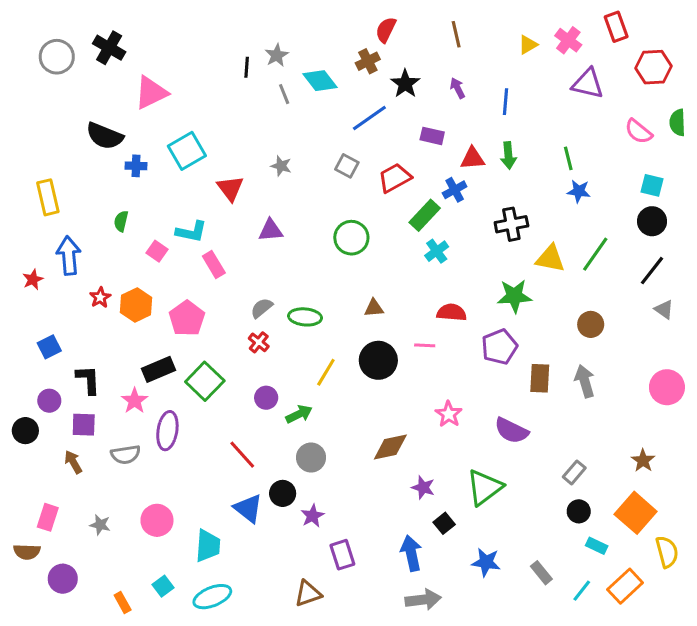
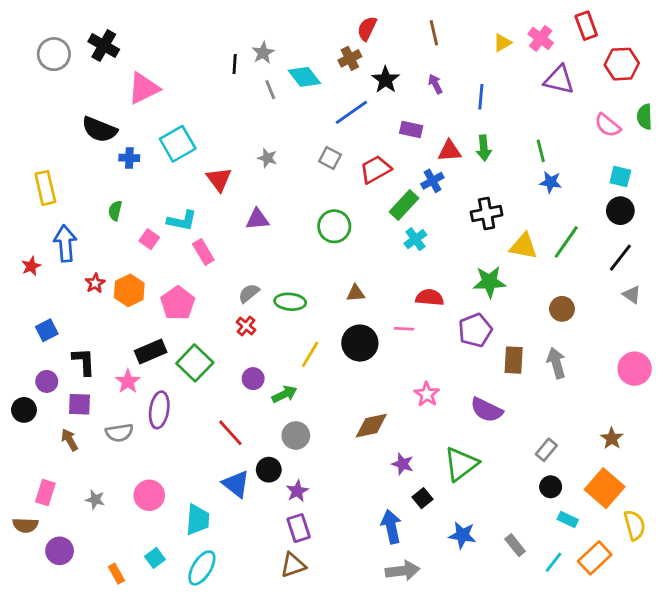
purple rectangle: (342, 555) -> (299, 528), moved
cyan ellipse: (212, 597) -> (202, 568), turned -36

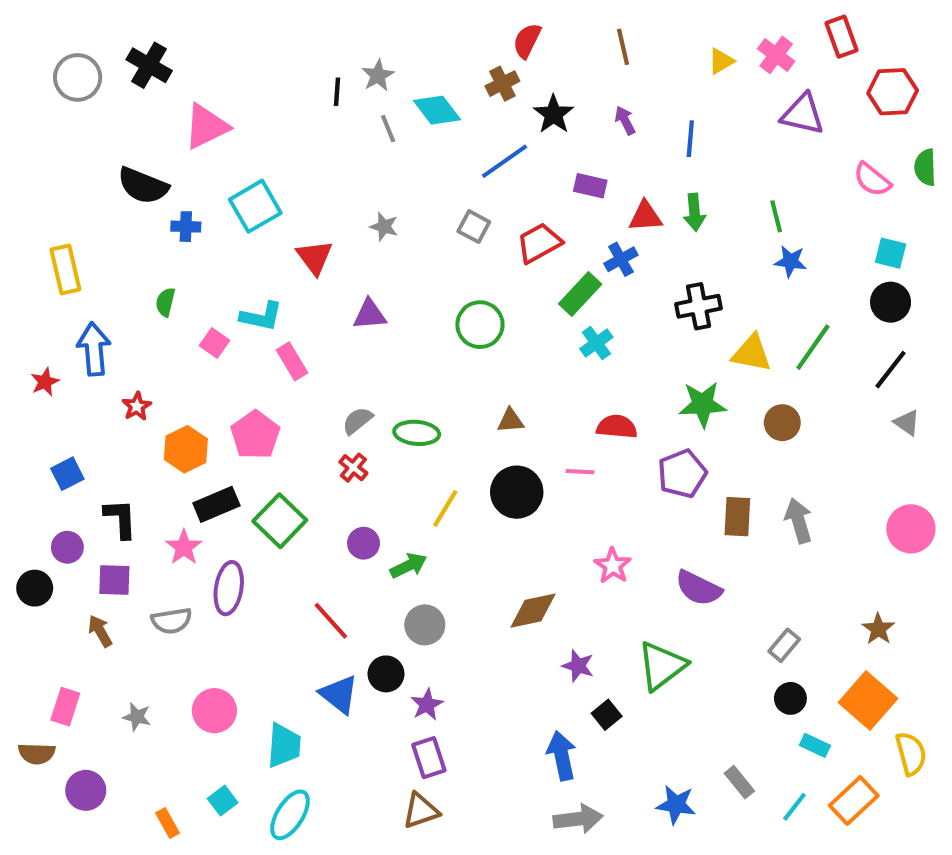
orange hexagon: (129, 290) -> (186, 449), moved
brown circle: (562, 309) -> (782, 423), moved
blue star: (462, 535) -> (676, 805), moved

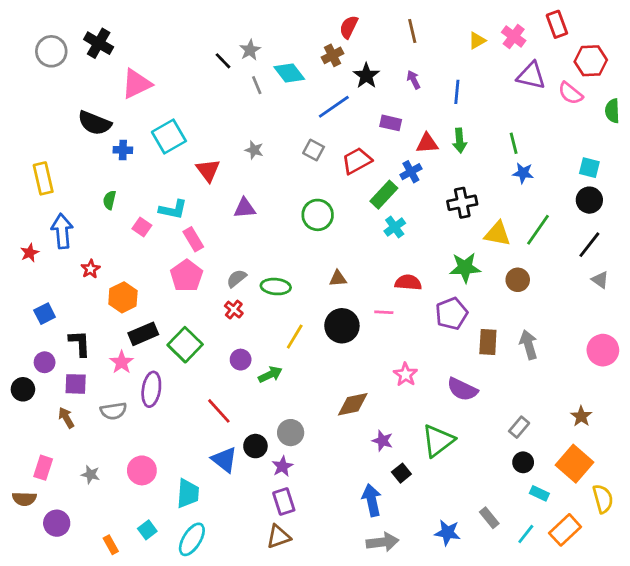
black line: (337, 92) -> (223, 61), turned -48
pink semicircle: (872, 180) -> (570, 93), moved
pink pentagon: (255, 435) -> (186, 276), moved
gray circle: (425, 625) -> (291, 433), moved

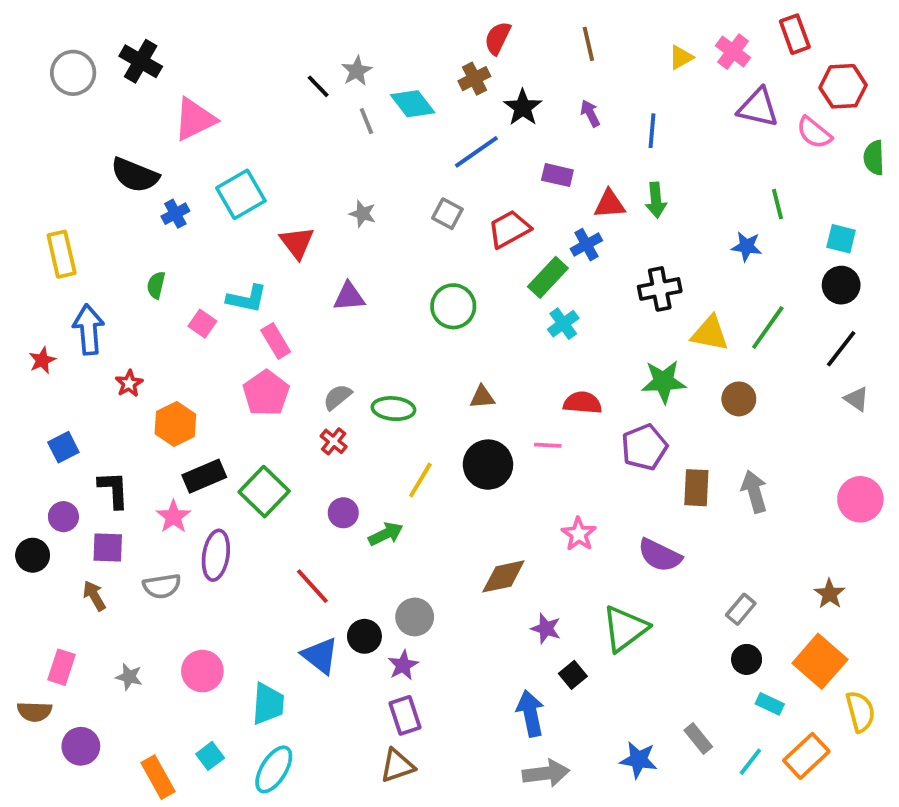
green line: (514, 143) -> (777, 204), moved
blue cross: (123, 150) -> (175, 214), turned -30
orange rectangle: (111, 545) -> (158, 777), size x1.5

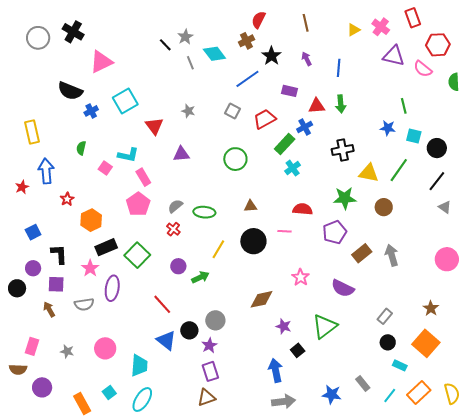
cyan square: (841, 239) -> (414, 136), moved
brown rectangle: (696, 488) -> (362, 253), turned 48
yellow semicircle: (860, 712) -> (452, 393), moved

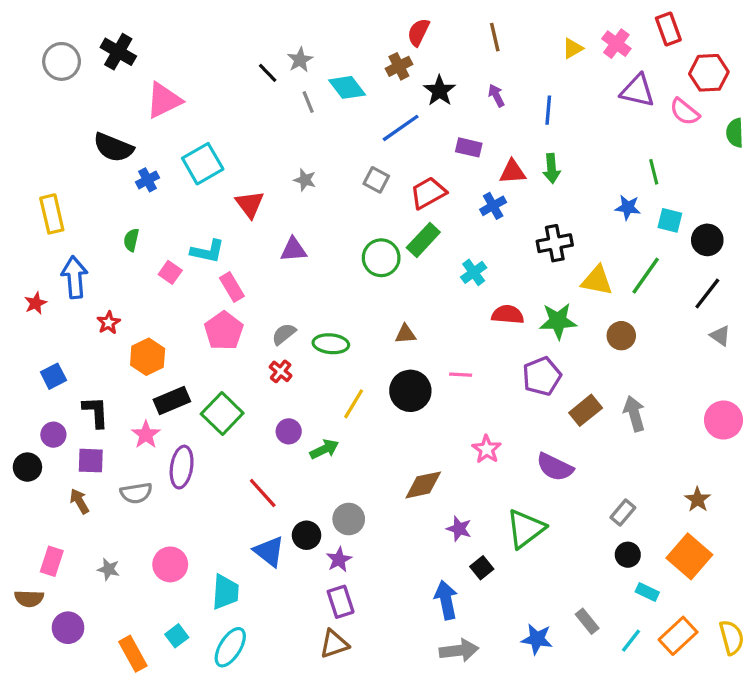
green rectangle: (285, 144) -> (423, 240), moved
red semicircle: (303, 209) -> (508, 315), moved

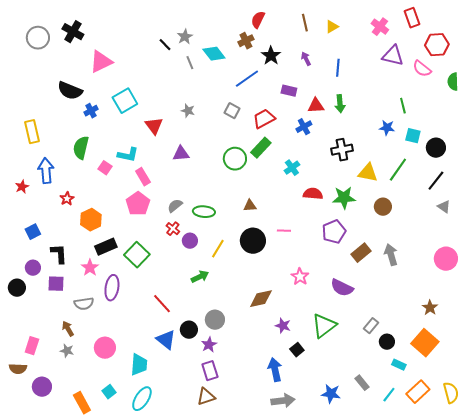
yellow triangle: (573, 48) -> (332, 27), moved
green semicircle: (131, 240) -> (81, 148), size x1.6
purple circle: (289, 431) -> (190, 241), moved
brown arrow: (79, 501) -> (68, 329), moved
gray rectangle: (623, 513) -> (371, 326), moved

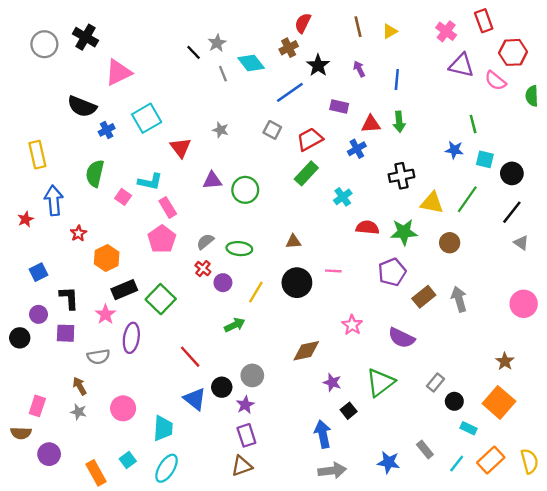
green circle: (235, 159) -> (245, 190), moved

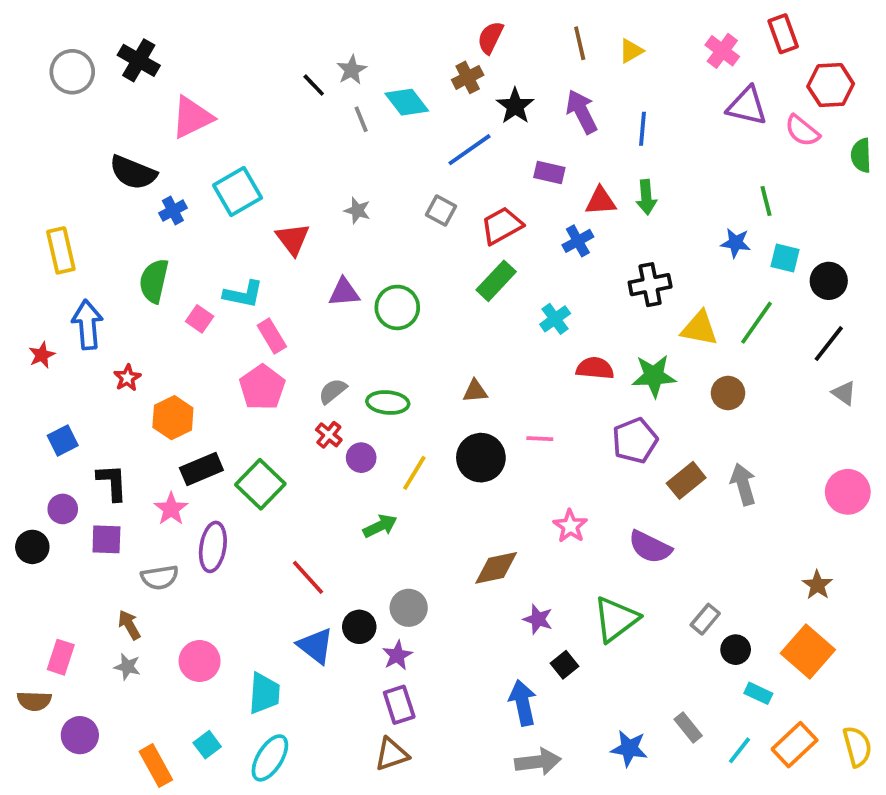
purple arrow: (359, 69) -> (582, 112), size x1.6

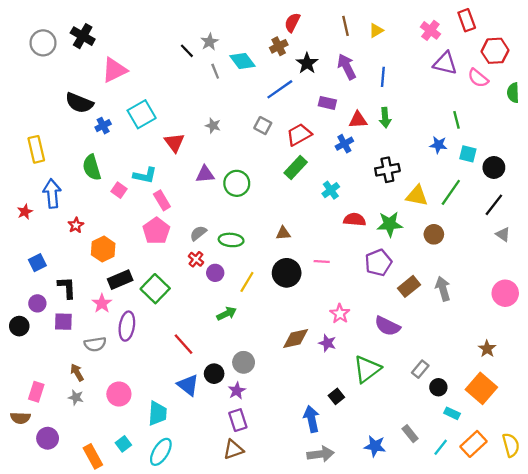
green semicircle: (154, 281) -> (92, 167), turned -30
purple star: (538, 619) -> (327, 343), moved

